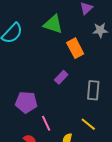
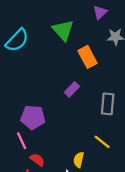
green triangle: (53, 24) -> (63, 30), turned 30
pink line: (46, 123) -> (22, 141), moved

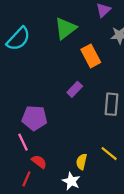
green triangle: (63, 30) -> (65, 28), turned 35
yellow line: (102, 142) -> (109, 154), moved

